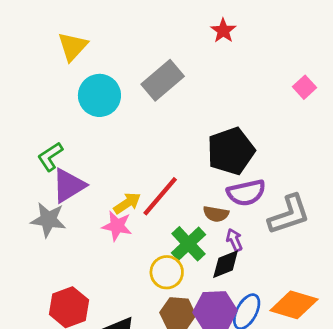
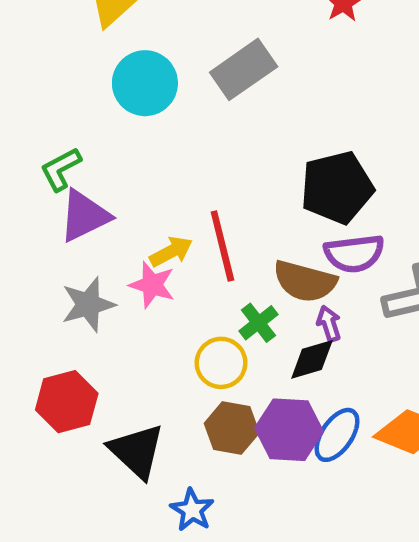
red line: (160, 196) -> (222, 246), turned -60
brown semicircle: (216, 214) -> (305, 281), size x1.6
gray star: (48, 220) -> (88, 305), moved, turned -30
green cross: (188, 244) -> (258, 323), size x0.7

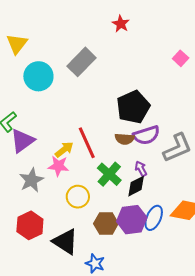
brown semicircle: (305, 281) -> (125, 139), moved, size x0.7
green cross: (258, 323) -> (109, 174), size x1.4
yellow circle: (221, 363) -> (78, 197), moved

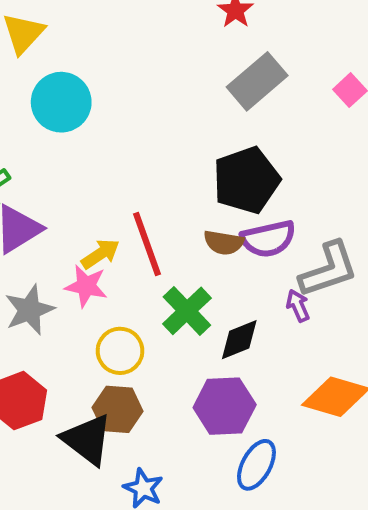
gray rectangle: (82, 62) -> (257, 81), moved
purple arrow: (141, 169) -> (298, 306), moved
blue ellipse: (154, 218) -> (256, 465), moved
brown hexagon: (106, 224) -> (118, 409), moved

